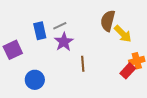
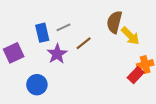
purple star: (64, 42) -> (57, 54), moved
brown line: (83, 64) -> (84, 43), moved, turned 56

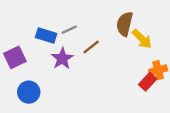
blue rectangle: (42, 33) -> (46, 35), turned -60
blue circle: (37, 85) -> (29, 92), moved

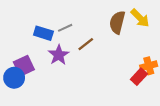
yellow arrow: (142, 39) -> (140, 18), moved
purple square: (15, 57) -> (24, 66), moved
blue circle: (29, 92) -> (14, 78), moved

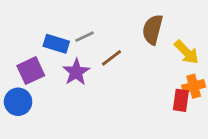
yellow arrow: (140, 18) -> (187, 52), moved
purple square: (24, 66) -> (31, 71), moved
red rectangle: (139, 77) -> (181, 100), turned -35

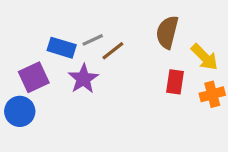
brown line: (111, 58) -> (113, 51), moved
red rectangle: (181, 100) -> (175, 82), moved

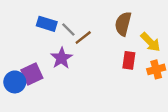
gray line: (93, 40) -> (68, 30), turned 70
blue rectangle: (62, 48) -> (47, 24), moved
purple square: (34, 77) -> (32, 74), moved

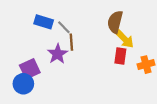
brown line: (83, 38) -> (71, 42), moved, turned -56
yellow arrow: (150, 42) -> (125, 39), moved
blue circle: (15, 82) -> (23, 84), moved

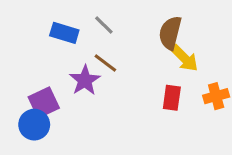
gray line: (64, 27) -> (104, 25), moved
brown line: (71, 42) -> (105, 63), turned -49
red rectangle: (120, 56) -> (172, 98), moved

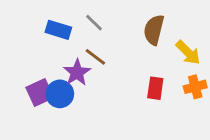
yellow arrow: (184, 58) -> (188, 53), moved
blue circle: (34, 125) -> (60, 94), moved

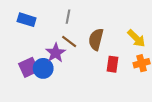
gray line: (94, 23) -> (68, 17), turned 56
blue rectangle: (58, 30) -> (27, 20), moved
brown semicircle: (154, 30) -> (96, 39), moved

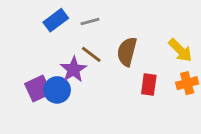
gray line: (68, 17) -> (90, 22), turned 64
blue rectangle: (27, 20) -> (56, 20), moved, turned -54

